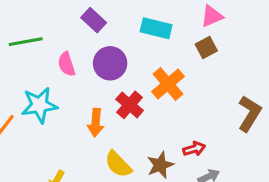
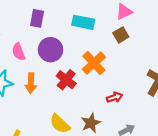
purple rectangle: (94, 20) -> (37, 18), turned 60
orange arrow: (96, 123) -> (31, 83), moved
red arrow: (194, 149) -> (114, 97), moved

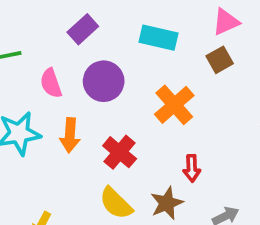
purple rectangle: (37, 18) -> (83, 29), turned 36
red cross: (66, 80) -> (120, 152), moved
red arrow: (114, 97) -> (192, 168), moved, turned 105

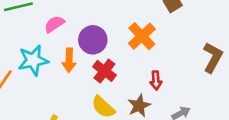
purple circle: (104, 81) -> (93, 40), moved
pink semicircle: (51, 83) -> (54, 24), turned 78

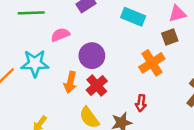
orange cross: (142, 36) -> (152, 63), moved
orange arrow: (69, 60) -> (70, 82), moved

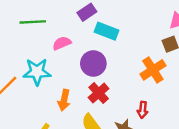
cyan rectangle: (133, 17) -> (107, 31), moved
orange arrow: (70, 82) -> (64, 100), moved

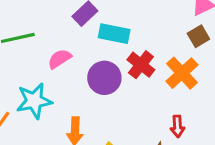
red cross: (99, 93) -> (141, 65), moved

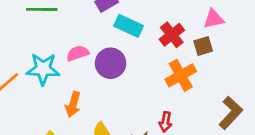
pink semicircle: (60, 59) -> (78, 53), moved
red cross: (141, 65) -> (172, 35), moved

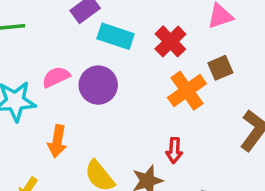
brown square: (203, 46) -> (220, 68), moved

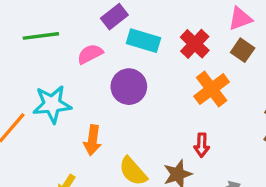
brown square: (220, 68) -> (243, 50), moved, turned -30
pink semicircle: (56, 77) -> (90, 54), moved

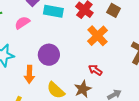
purple circle: (129, 87) -> (49, 55), moved
red arrow: (202, 145) -> (95, 70), turned 128

